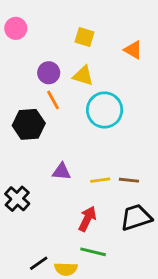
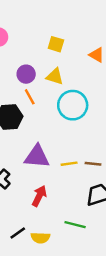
purple triangle: (62, 172) -> (37, 157), size x1.6
red arrow: (87, 219) -> (39, 196), moved
green line: (93, 252) -> (75, 225), moved

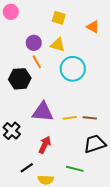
black line: (18, 233) -> (27, 168), moved

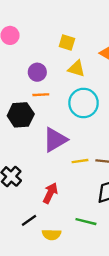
yellow triangle: (58, 45) -> (76, 69), moved
orange line: (37, 62) -> (41, 95), turned -64
purple triangle: (43, 112) -> (55, 140), moved, turned -35

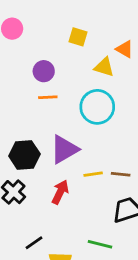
yellow triangle: (76, 69) -> (104, 67), moved
black hexagon: (21, 115) -> (24, 155), moved
red arrow: (50, 193) -> (60, 192), moved

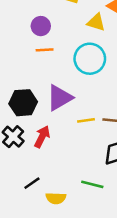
red arrow: (60, 192) -> (42, 137), moved

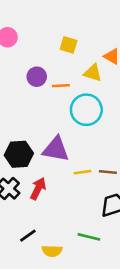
orange line: (45, 50) -> (61, 86), moved
purple triangle: (60, 98) -> (56, 149), turned 40

